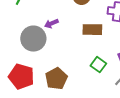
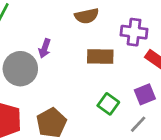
purple arrow: (51, 24) -> (45, 48), turned -48

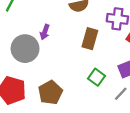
brown rectangle: (100, 57) -> (90, 39), turned -75

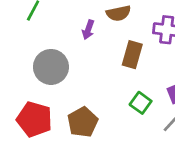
purple arrow: (45, 32) -> (88, 30), moved

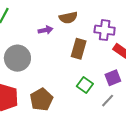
purple arrow: (88, 30) -> (45, 30), turned -120

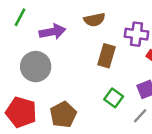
purple arrow: (45, 30) -> (52, 32), moved, size x1.5

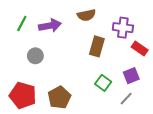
green line: (20, 17) -> (22, 23), moved
gray circle: (36, 67) -> (35, 56), size x0.6

